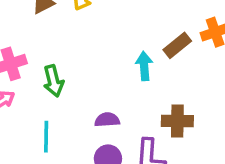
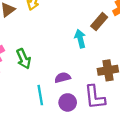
cyan line: (46, 137) -> (40, 95), moved

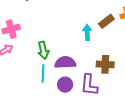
green arrow: (24, 59) -> (43, 50), moved
purple semicircle: (63, 78) -> (65, 62), size x1.5

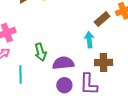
cyan arrow: (87, 32) -> (89, 40), moved
cyan line: (43, 73) -> (20, 75), moved

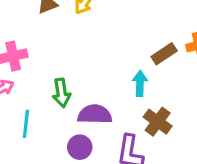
brown cross: (104, 62) -> (158, 122), turned 30
purple circle: (64, 85) -> (80, 147), moved

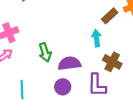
cyan line: (26, 124) -> (22, 89), moved

